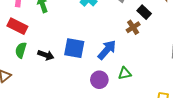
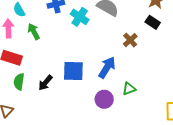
black rectangle: (144, 12) -> (153, 22), moved
black arrow: (46, 55) -> (45, 83), turned 119

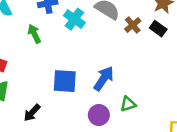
green arrow: (34, 31) -> (34, 34), moved
brown cross: (130, 40) -> (133, 25), moved
black arrow: (45, 83) -> (32, 113), moved

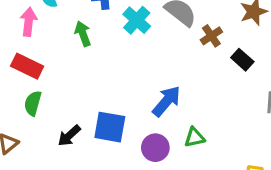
black rectangle: (158, 29) -> (242, 60), moved
blue square: (65, 81) -> (110, 127), moved

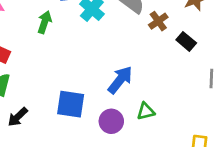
green arrow: (83, 34) -> (45, 22), turned 40
black arrow: (69, 136) -> (18, 117), moved

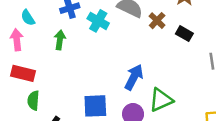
green triangle: (146, 111) -> (161, 100), size x1.5

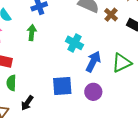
cyan cross: (98, 21) -> (75, 43), moved
green triangle: (161, 100) -> (122, 63), moved

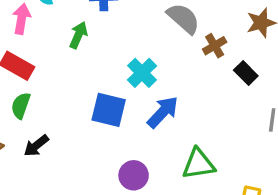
green triangle: (122, 63) -> (198, 164), moved
blue square: (62, 86) -> (109, 110), moved
purple circle: (93, 92) -> (134, 175), moved

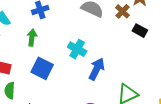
brown cross: (215, 46) -> (123, 11), moved
blue square: (109, 110) -> (42, 68), moved, turned 30

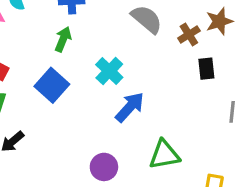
black rectangle: (140, 31) -> (206, 69), turned 40
green arrow: (32, 38) -> (63, 39), moved

